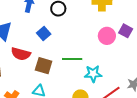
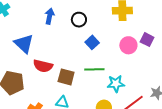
blue square: (44, 34) -> (92, 42), moved

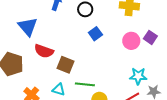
green line: (94, 69) -> (85, 84), moved
cyan star: (116, 84) -> (138, 76), moved

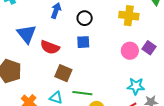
blue square: (95, 34) -> (83, 42), moved, turned 32
red semicircle: (44, 51) -> (50, 47), moved

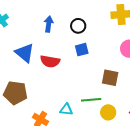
brown square: (63, 73) -> (110, 78), moved

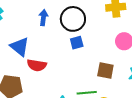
black circle: (78, 26) -> (73, 19), size x1.6
red semicircle: (50, 61) -> (37, 65), moved

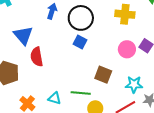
blue square: (77, 43) -> (80, 42), turned 32
red semicircle: (37, 65) -> (37, 57), turned 60

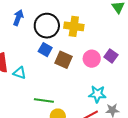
yellow cross: (125, 14) -> (74, 26), moved
brown square: (103, 75) -> (64, 60), moved
cyan triangle: (55, 98) -> (20, 73), moved

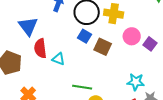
pink circle: (92, 59) -> (132, 36), moved

